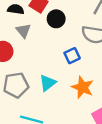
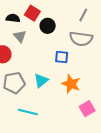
blue square: (72, 56) -> (62, 57), turned 32

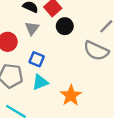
blue square: (62, 57) -> (37, 59), moved

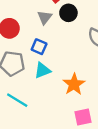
gray triangle: (32, 28) -> (45, 17), moved

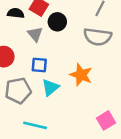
orange star: (74, 84) -> (81, 75), moved

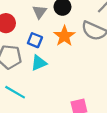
orange star: (81, 75) -> (64, 36), moved

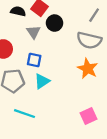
orange star: (64, 36) -> (88, 69), moved

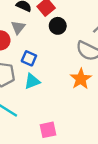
gray triangle: (33, 32) -> (18, 27), moved
pink square: (88, 116) -> (48, 130), moved

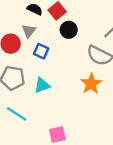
blue square: (29, 58) -> (41, 51), moved

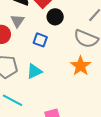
blue square: (41, 51) -> (40, 40), moved

